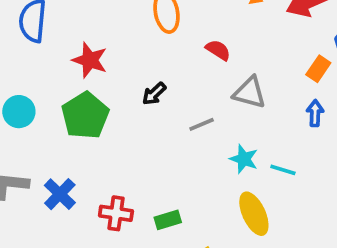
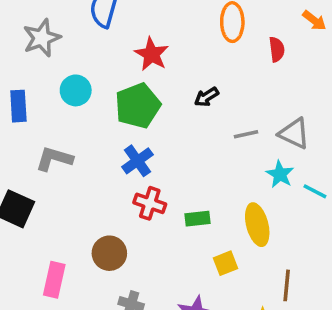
red semicircle: (218, 50) -> (277, 49), moved, turned 40
gray triangle: (250, 93) -> (294, 133), moved
blue cross: (60, 194) -> (138, 161), moved
yellow ellipse: (254, 214) -> (257, 225), moved

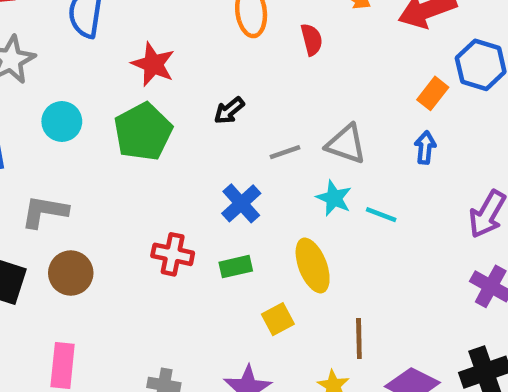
blue cross: (138, 161) -> (241, 203), moved
brown circle: (109, 253) -> (71, 273), moved

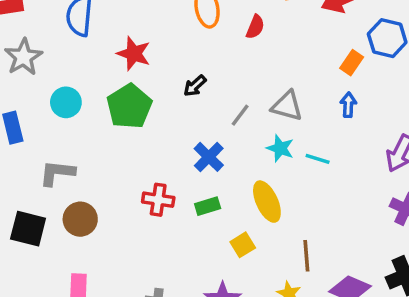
red semicircle: (312, 40) -> (255, 27), turned 40
gray line: (285, 152) -> (240, 115), turned -30

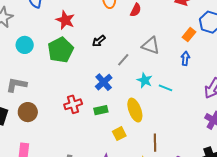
gray triangle: (287, 106) -> (151, 45), moved
red cross: (158, 200) -> (73, 104), turned -30

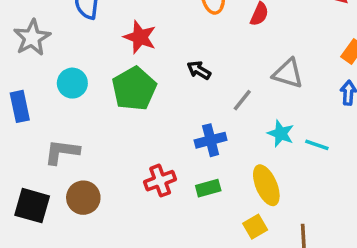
black arrow: (99, 41) -> (199, 70), turned 72
blue cross: (104, 82) -> (211, 140), turned 30
yellow square: (119, 134) -> (255, 227), moved

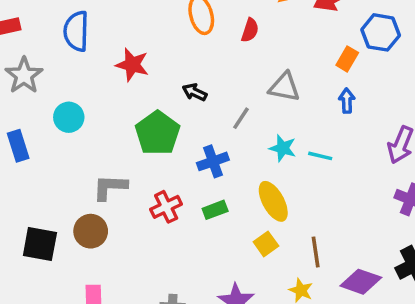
green pentagon: (134, 89) -> (158, 133), moved
gray L-shape: (62, 152) -> (110, 187), moved

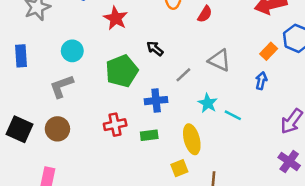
cyan circle: (69, 117) -> (72, 51), moved
gray L-shape: (110, 187) -> (62, 86), moved, turned -36

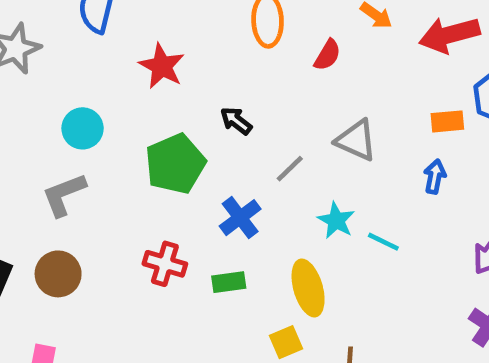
orange rectangle: (269, 51) -> (447, 121), turned 42
blue cross: (156, 101) -> (240, 218), turned -30
red cross: (115, 125) -> (165, 264), turned 30

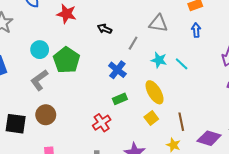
green pentagon: (175, 164) -> (66, 60), moved
cyan line: (383, 242) -> (182, 64), turned 32
red cross: (165, 264) -> (102, 123), moved, turned -36

